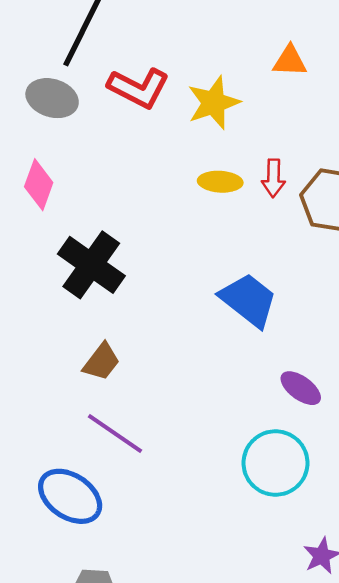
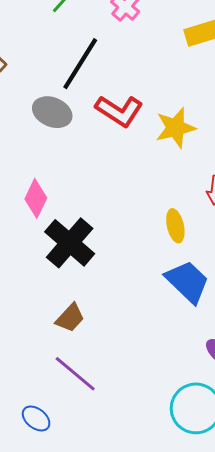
yellow ellipse: (220, 182) -> (175, 226), moved, turned 68
pink diamond: (39, 185) -> (36, 198), moved
blue ellipse: (70, 496) -> (36, 418), size x0.6

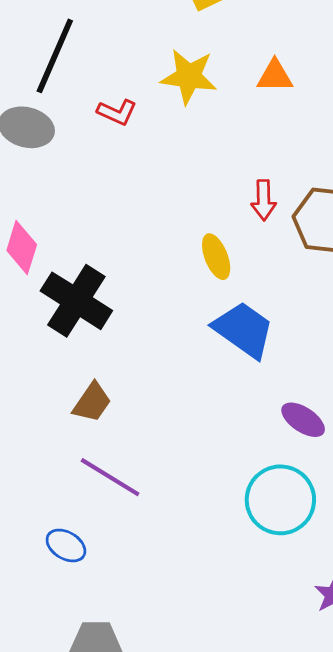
red L-shape: (119, 111) -> (117, 112), size x0.6
yellow star: (175, 128) -> (189, 77), moved, turned 30

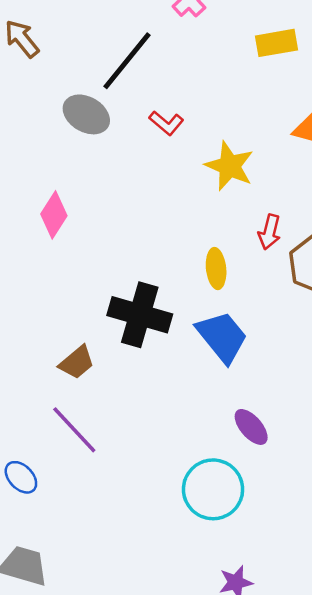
yellow star: (189, 77) -> (229, 166), moved
black cross: (76, 301) -> (140, 315), moved, turned -32

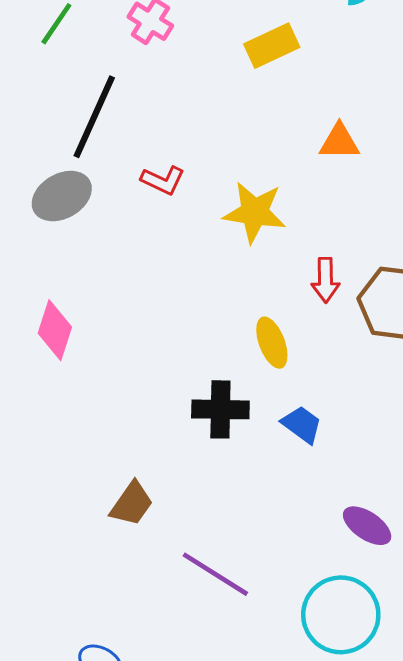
gray ellipse: (86, 114) -> (62, 196), turned -45
black cross: (140, 315) -> (220, 409), moved, size x0.7
blue trapezoid: (222, 337) -> (302, 425), size x0.6
purple line: (74, 430) -> (215, 574), moved

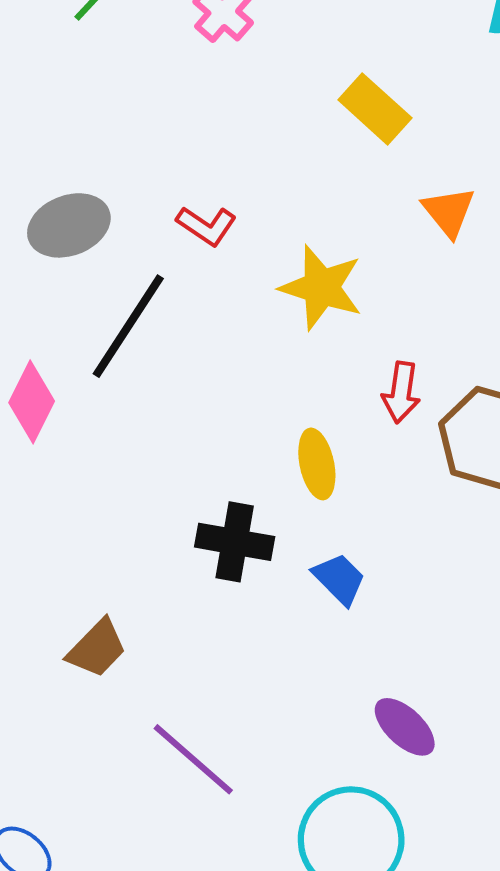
yellow rectangle: (272, 46) -> (375, 109), moved, turned 58
black line: (94, 117) -> (128, 326), moved
orange triangle: (339, 142) -> (449, 212), turned 42

